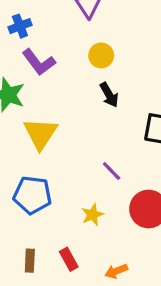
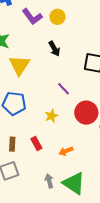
purple L-shape: (39, 62) -> (32, 17), moved
black arrow: (109, 95) -> (54, 49), moved

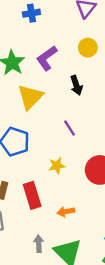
purple L-shape: (32, 17) -> (47, 58), moved, turned 80
purple line: (63, 89) -> (70, 128), moved
red rectangle: (36, 143) -> (32, 195), size x1.5

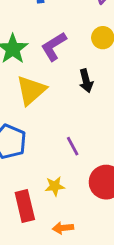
purple line: (70, 128) -> (73, 146), moved
yellow star: (57, 166) -> (55, 186), moved

